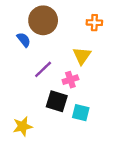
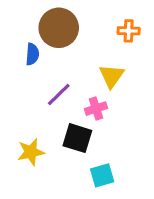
blue semicircle: (24, 40) -> (32, 54), turned 42
cyan square: (81, 113) -> (102, 175), moved, turned -30
yellow star: (23, 126) -> (31, 152), moved

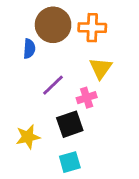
orange cross: (129, 31) -> (92, 28), moved, size x1.4
black square: (77, 138) -> (70, 124), turned -36
cyan square: (102, 175) -> (70, 162), moved

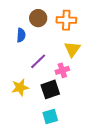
brown circle: (53, 25) -> (38, 18), size x0.7
yellow star: (28, 137) -> (20, 87), moved

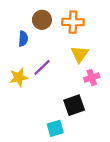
pink cross: (62, 70) -> (92, 77), moved
yellow star: (20, 87) -> (19, 77), moved
black square: (50, 89) -> (74, 105), moved

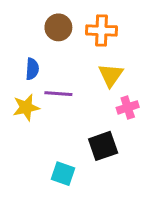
blue semicircle: (23, 39) -> (32, 69), moved
purple line: (42, 67) -> (58, 94), turned 48
cyan square: (55, 128) -> (63, 174), moved, turned 35

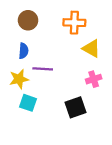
brown circle: (58, 27) -> (28, 20), moved
yellow triangle: (111, 75) -> (91, 49), moved, turned -36
cyan square: (63, 174) -> (28, 103), moved

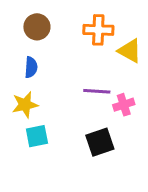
yellow triangle: (91, 49) -> (130, 51), moved
purple line: (43, 69) -> (97, 91), moved
cyan square: (28, 103) -> (37, 136), turned -30

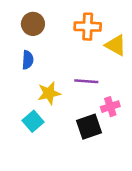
yellow star: (25, 105) -> (49, 93), moved
pink cross: (124, 105) -> (110, 107), moved
cyan square: (37, 136) -> (33, 121), turned -30

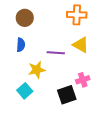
orange cross: (88, 27) -> (77, 15), moved
yellow triangle: (116, 45) -> (81, 45), moved
purple line: (86, 81) -> (56, 53), moved

